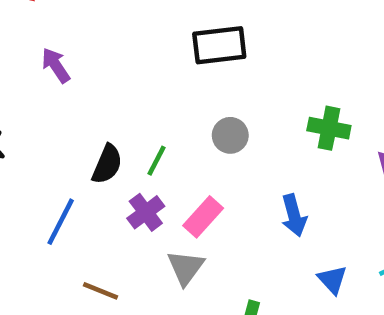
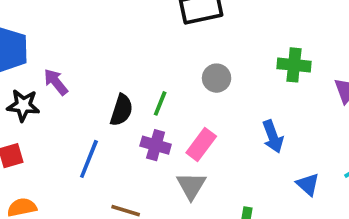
purple arrow: (56, 65) -> (56, 82), moved
purple cross: (146, 212) -> (156, 145), turned -32

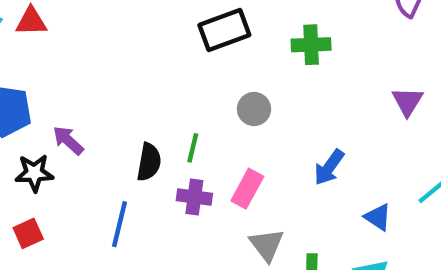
green cross: (294, 65) -> (311, 45), moved
blue arrow: (273, 136) -> (329, 167), turned 64
gray triangle: (191, 186) -> (267, 245), moved

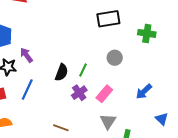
purple cross: (194, 197) -> (79, 93), turned 35
blue line: (120, 224) -> (27, 89), moved

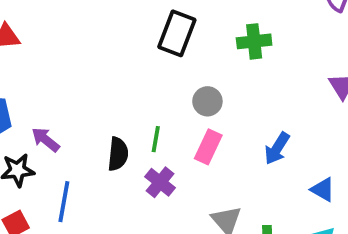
black rectangle: (108, 19) -> (177, 33), turned -45
pink rectangle: (104, 94) -> (208, 147), moved

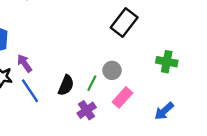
green cross: (254, 41) -> (167, 62), moved
gray circle: (207, 101) -> (112, 70), moved
blue line: (64, 202) -> (30, 91), moved, turned -60

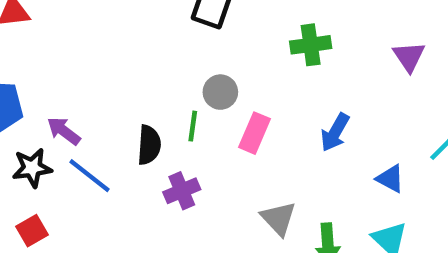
purple cross: (87, 110) -> (182, 191), moved, turned 30

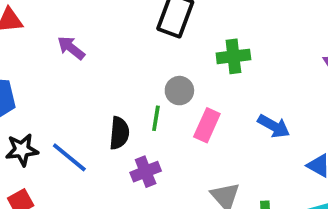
green cross: (311, 45) -> (233, 56), moved
purple arrow: (64, 131) -> (71, 48), moved
blue arrow: (335, 132) -> (274, 126), turned -92

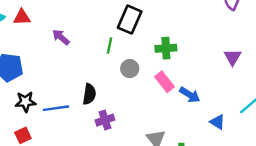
green line: (156, 118) -> (110, 45), moved
pink rectangle: (207, 125) -> (165, 82), moved, turned -66
blue line: (69, 157) -> (56, 108), turned -50

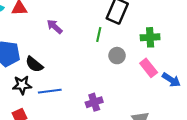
black semicircle: (89, 94) -> (34, 64), moved, turned 120

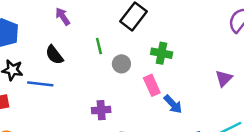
green line: (99, 34) -> (99, 46), moved, turned -40
black semicircle: (34, 64) -> (54, 55), moved
purple cross: (94, 102) -> (101, 110), moved

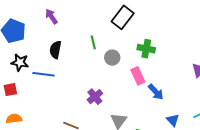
purple arrow: (63, 16) -> (51, 16), moved
black semicircle: (54, 55) -> (55, 50), turned 48
purple cross: (101, 110) -> (95, 97), turned -35

